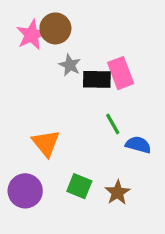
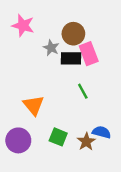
brown circle: (55, 28) -> (73, 34), moved
pink star: (32, 35) -> (23, 25), turned -30
blue semicircle: (138, 145) -> (102, 132), moved

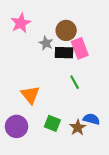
pink star: (23, 25) -> (21, 23), turned 30

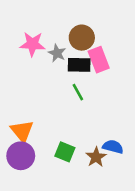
pink star: (21, 23) -> (32, 44), moved, turned 30
green line: (75, 82) -> (78, 92), moved
orange triangle: (30, 95) -> (22, 131), moved

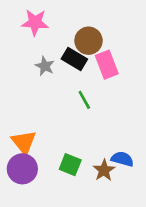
pink star: (32, 44) -> (35, 22), moved
gray star: (57, 53) -> (45, 66), moved
black rectangle: (79, 65) -> (74, 59), moved, turned 30

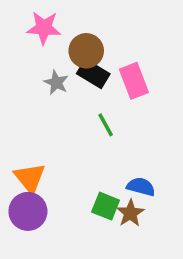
brown circle: (88, 41) -> (86, 51), moved
blue semicircle: (122, 159) -> (141, 187), moved
green square: (70, 165) -> (106, 206), moved

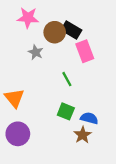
black rectangle: (93, 74) -> (71, 30), moved
orange triangle: (30, 178) -> (14, 98), moved
green square: (106, 206) -> (66, 111), moved

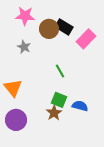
pink rectangle: (85, 51) -> (86, 39), moved, turned 66
gray star: (36, 52) -> (24, 47), moved
brown star: (83, 135) -> (54, 113), moved

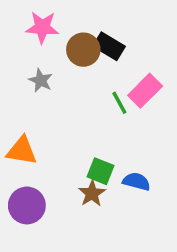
pink rectangle: (86, 39) -> (145, 91), moved
green line: (60, 71) -> (119, 103), moved
orange triangle: (13, 88) -> (22, 151), turned -42

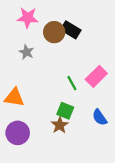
pink rectangle: (145, 91) -> (96, 76), moved
green line: (119, 103) -> (72, 83), moved
blue semicircle: (136, 181) -> (100, 117), moved, turned -140

